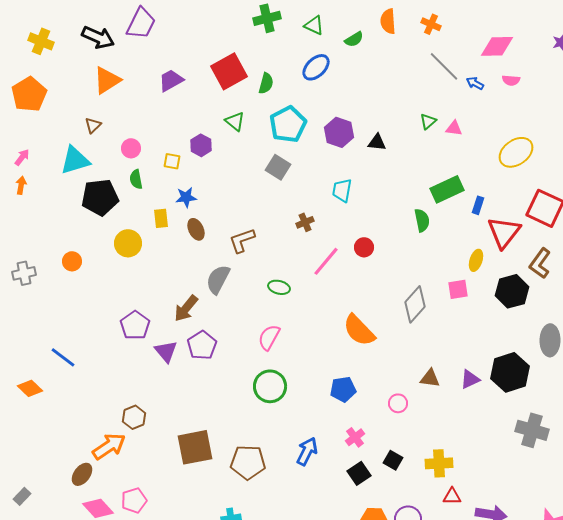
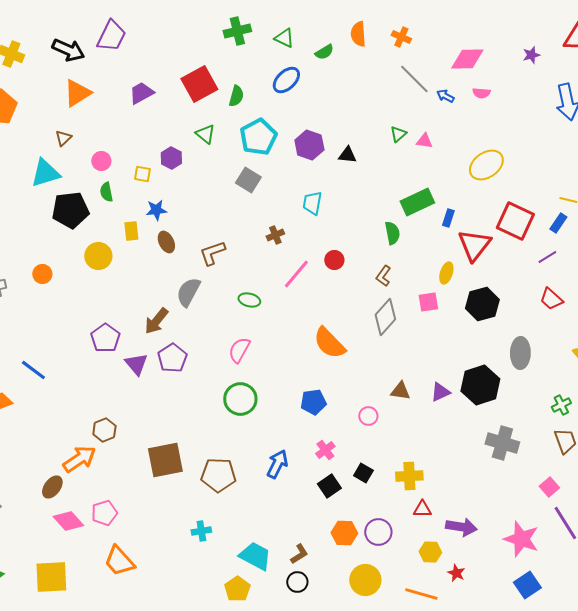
brown L-shape: (540, 263) -> (383, 276), moved, size x0.7

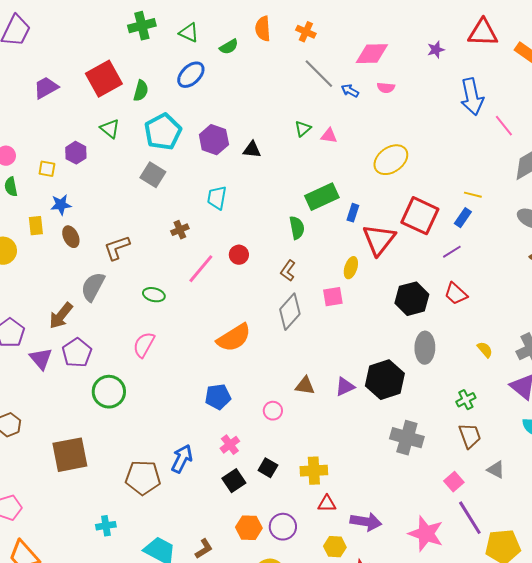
black hexagon: (482, 304) -> (412, 299), moved
orange semicircle: (329, 343) -> (234, 338), turned -78
green circle: (240, 399) -> (109, 392), moved
brown pentagon: (218, 475) -> (143, 478), moved

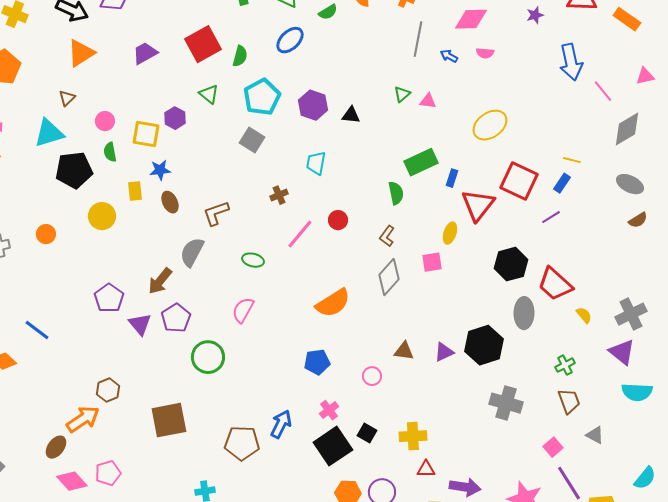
gray line: (319, 74) -> (418, 39), turned 56
yellow square: (47, 169) -> (146, 134), size x1.6
red trapezoid: (456, 294) -> (555, 284), moved, size x1.5
black square: (234, 481) -> (333, 446), size x1.6

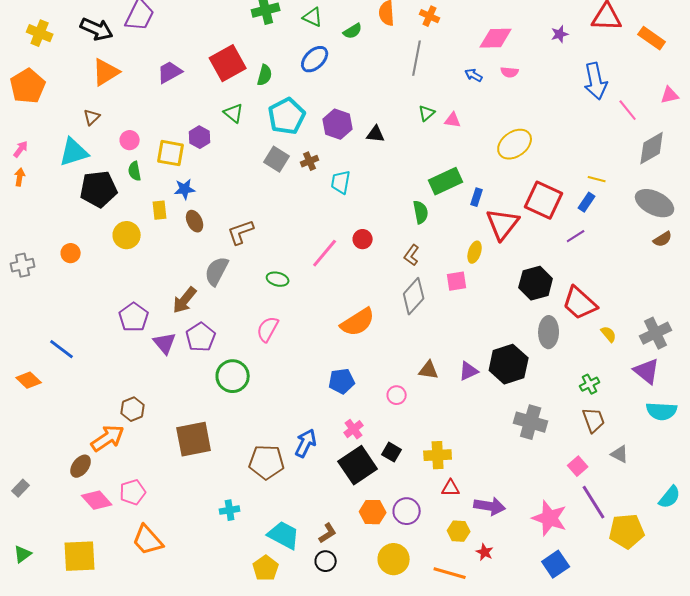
gray line: (418, 39) -> (417, 58), moved
gray ellipse: (630, 184) -> (655, 203), size x1.4
brown cross: (279, 195) -> (310, 161), moved

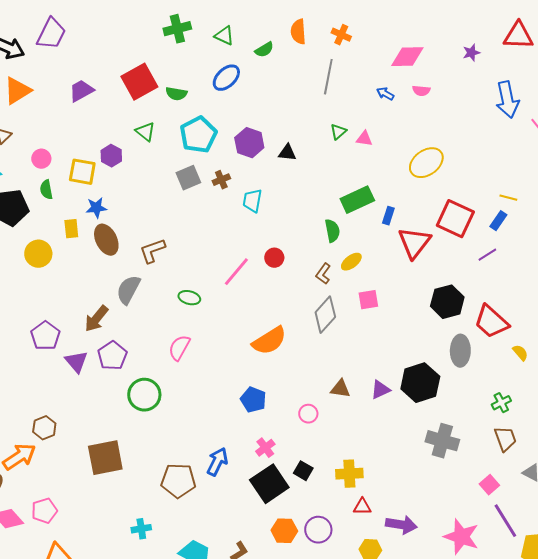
green semicircle: (265, 75) -> (176, 94), turned 85
gray square: (277, 159) -> (188, 178), turned 35
brown ellipse: (195, 221) -> (106, 240), size x1.4
yellow ellipse: (475, 252) -> (351, 262), moved, turned 35
blue pentagon: (342, 381) -> (253, 400), turned 30

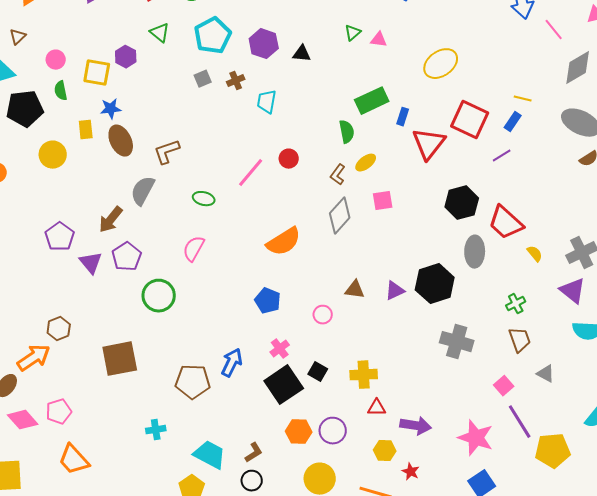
gray square: (188, 178) -> (203, 79), size x0.7

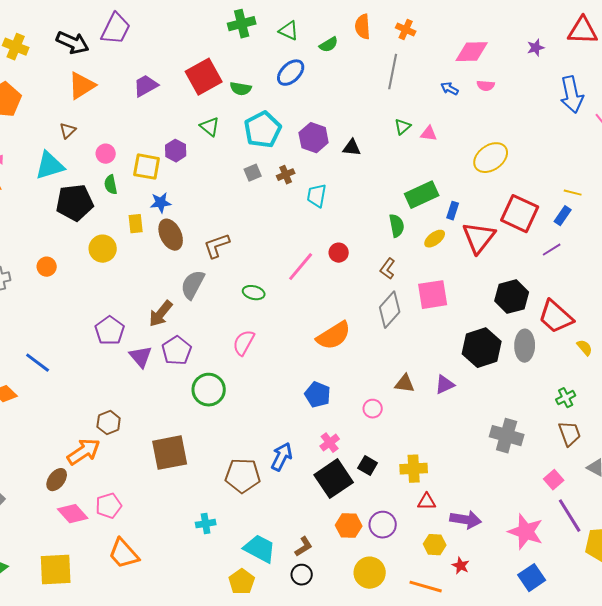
yellow ellipse: (366, 163) -> (435, 239), moved
pink square: (383, 201) -> (433, 295), size x1.5
black hexagon: (435, 284) -> (482, 348), moved

